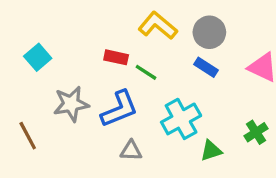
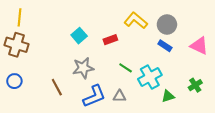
cyan square: (38, 57) -> (79, 36), moved
red rectangle: (116, 57) -> (110, 40), turned -32
green line: (146, 72) -> (126, 68), moved
blue L-shape: (119, 109) -> (94, 96), moved

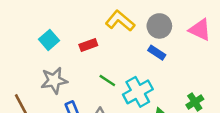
pink triangle: (199, 46) -> (200, 30), moved

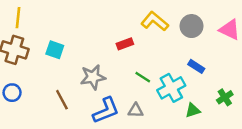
cyan square: (49, 40) -> (55, 50), moved, turned -30
blue rectangle: (157, 53) -> (196, 66), moved

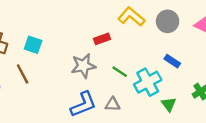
gray star: (93, 77) -> (83, 66), moved
brown line: (62, 100) -> (23, 74), moved
green triangle: (193, 110) -> (169, 104), turned -49

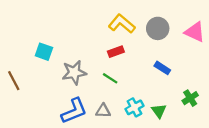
red rectangle: (102, 39) -> (116, 52), moved
cyan square: (33, 45) -> (44, 52), moved
cyan cross: (148, 82) -> (134, 107), moved, size x0.7

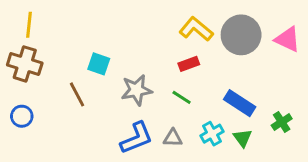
gray circle: (158, 28) -> (241, 35), size x1.4
blue rectangle: (162, 68) -> (240, 103), moved, size x1.5
brown line: (14, 81) -> (77, 94), moved

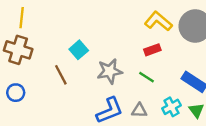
cyan square: (99, 64) -> (79, 50), turned 30

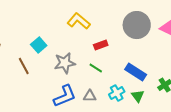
yellow L-shape: (158, 21) -> (79, 21), moved

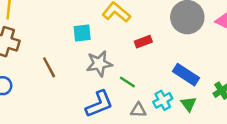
cyan square: (39, 45) -> (82, 33), moved, turned 35
green line: (96, 68) -> (127, 82), moved
gray triangle: (90, 96) -> (138, 110), moved

